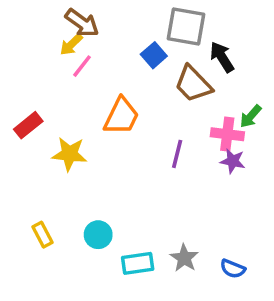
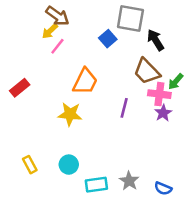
brown trapezoid: (193, 84) -> (147, 71), moved
yellow star: (69, 154) -> (70, 114), moved
purple star: (233, 161) -> (163, 113), turned 30

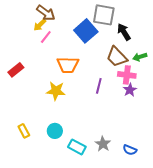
blue square: (108, 39) -> (86, 31), size x1.6
orange trapezoid: (85, 81) -> (68, 65), turned 65
green arrow: (176, 81) -> (140, 57), moved, turned 32
cyan rectangle: (96, 185) -> (77, 147), turned 36

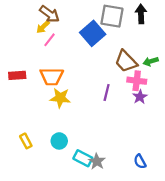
black arrow: (124, 32) -> (141, 14), moved, turned 30
orange trapezoid: (68, 65) -> (52, 76), moved
red rectangle: (16, 70) -> (17, 75), turned 35
gray star: (103, 144) -> (97, 161), moved
blue semicircle: (130, 150) -> (140, 161), turned 40

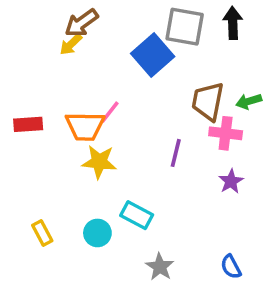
brown arrow: (50, 14) -> (81, 23), turned 108
pink line: (50, 40) -> (110, 112), moved
brown trapezoid: (126, 61) -> (208, 101), turned 55
purple star: (140, 97) -> (231, 181), moved
cyan rectangle: (83, 158) -> (137, 215), moved

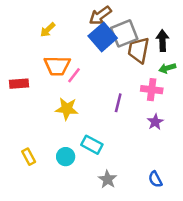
brown arrow: (81, 23) -> (100, 15), moved
black arrow: (233, 23) -> (162, 41), moved
gray square: (185, 27) -> (124, 33), moved, turned -32
brown trapezoid: (208, 101) -> (139, 50), moved
orange trapezoid: (85, 126) -> (57, 66), moved

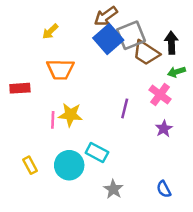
brown trapezoid: (139, 50) -> (146, 53), turned -68
pink line: (74, 75) -> (53, 120), moved, turned -35
pink cross: (152, 90) -> (160, 95), turned 30
cyan circle: (66, 157) -> (69, 165), size x1.5

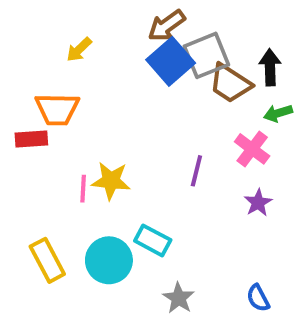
orange trapezoid: (60, 69) -> (57, 109), moved
yellow rectangle: (30, 165) -> (47, 260), size x1.5

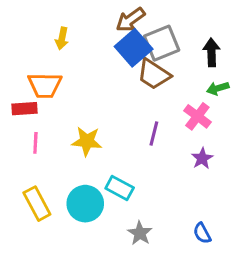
yellow arrow: (79, 49) -> (62, 38), turned -35
brown trapezoid: (230, 83) -> (154, 74), moved
pink line: (83, 189) -> (35, 143), moved

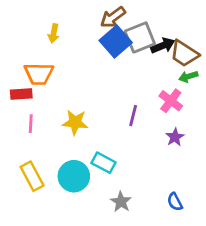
black arrow: (211, 52) -> (163, 46), moved, turned 70
brown trapezoid: (154, 74) -> (184, 54), moved

